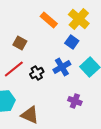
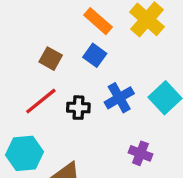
blue square: (72, 42) -> (95, 55), moved
black cross: (37, 73) -> (78, 108), turned 32

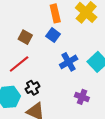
orange rectangle: (98, 21) -> (55, 13), turned 36
black cross: (78, 108) -> (32, 88), moved, turned -32

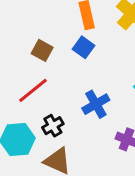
blue cross: (69, 62) -> (96, 104), moved

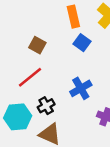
blue square: (84, 47) -> (82, 43), moved

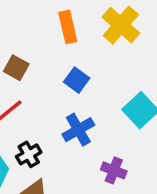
blue square: (82, 43) -> (77, 80), moved

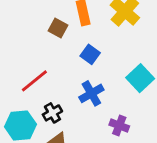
brown square: (16, 68) -> (58, 28), moved

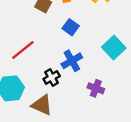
black cross: (52, 113) -> (52, 78), moved

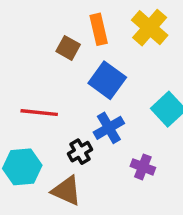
blue square: (71, 27) -> (107, 80), size x1.5
red line: (23, 50) -> (39, 113), turned 45

